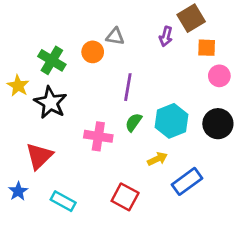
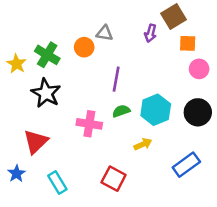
yellow star: (18, 86) -> (17, 64), moved
green semicircle: (133, 122) -> (121, 111), turned 36
blue rectangle: (187, 181) -> (186, 165), moved
cyan rectangle: (63, 201) -> (57, 183), turned 30

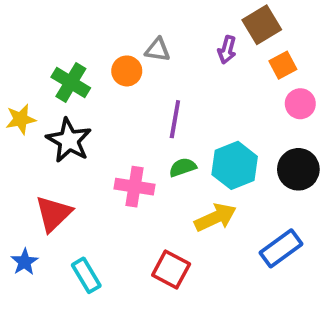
orange square: (188, 43) -> (283, 65), turned -30
yellow star: (17, 64) -> (21, 119), moved, turned 30
yellow arrow: (143, 144) -> (215, 217), size x1.5

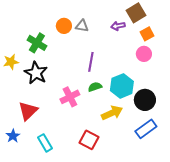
purple arrow: (227, 50) -> (118, 26), turned 64
orange circle: (127, 71) -> (64, 26), moved
pink circle: (300, 104) -> (144, 54), moved
black circle: (298, 169) -> (145, 100), moved
pink cross: (134, 187) -> (70, 97), turned -36

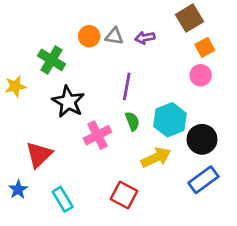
purple arrow: (118, 26) -> (145, 38), moved
black star: (36, 73) -> (68, 102), moved
green semicircle: (95, 87) -> (132, 121), turned 88

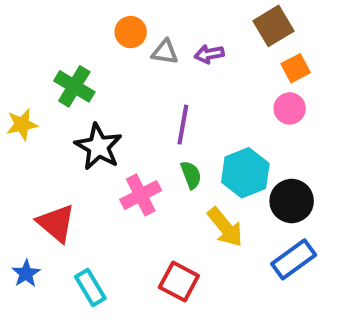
orange circle: (89, 36) -> (131, 32), moved
red triangle: (39, 155) -> (56, 223), turned -36
yellow arrow: (156, 157) -> (225, 227), turned 76

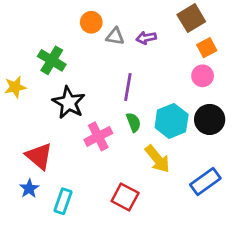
black circle: (292, 201) -> (210, 119), moved
blue star: (26, 273) -> (29, 189), moved
cyan rectangle: (90, 288) -> (63, 201), turned 50

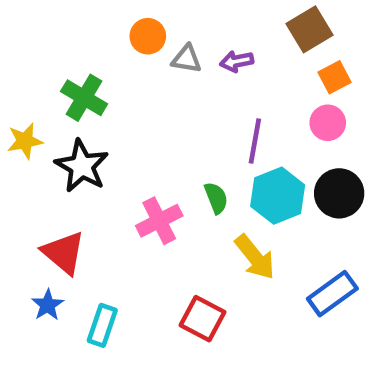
purple line: (128, 87) -> (255, 141), moved
black star: (69, 103) -> (82, 166), moved

